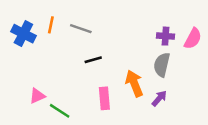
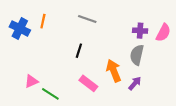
gray line: (81, 29) -> (87, 19), moved
black line: (93, 60) -> (79, 51), turned -56
pink rectangle: (104, 98) -> (88, 83), turned -48

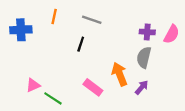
orange line: (43, 21) -> (54, 16), moved
blue cross: (20, 28) -> (21, 30), turned -30
black line: (79, 51) -> (81, 44), moved

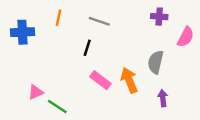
purple cross: (147, 32) -> (159, 17), moved
pink rectangle: (93, 87) -> (100, 80), moved
purple arrow: (142, 87) -> (163, 98), moved, turned -48

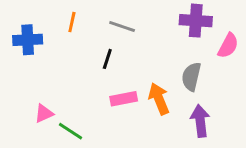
purple cross: (159, 17) -> (196, 21), size x1.5
pink rectangle: (100, 80) -> (124, 99), turned -48
purple arrow: (163, 98) -> (200, 121), size x1.5

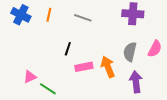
blue cross: (28, 40) -> (21, 15), moved, turned 30
pink semicircle: (228, 46) -> (155, 49), moved
black line: (107, 59) -> (68, 49), moved

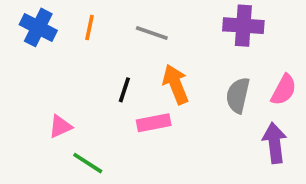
orange arrow: (108, 67) -> (176, 84), moved
pink triangle: (30, 77) -> (60, 126), moved
purple arrow: (136, 82) -> (275, 143), moved

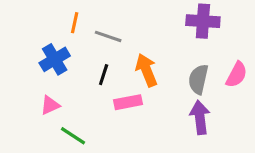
blue cross: (38, 27) -> (55, 59), moved, turned 32
gray line: (152, 33) -> (108, 36), moved
purple arrow: (275, 143) -> (200, 117), moved

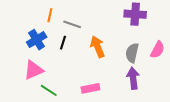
black line: (104, 75) -> (63, 43), moved
pink rectangle: (128, 102) -> (90, 88), moved
pink triangle: (50, 105) -> (34, 70), size x1.5

